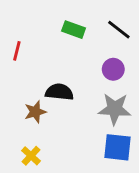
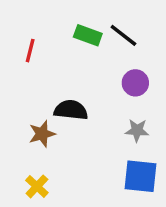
black line: (119, 30) -> (123, 35), moved
red line: (17, 51) -> (30, 51), moved
gray star: (115, 109) -> (137, 130), size x0.6

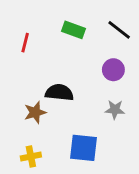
black line: (123, 35) -> (119, 30), moved
blue square: (140, 176) -> (84, 148), moved
yellow cross: (37, 186) -> (31, 157), turned 36

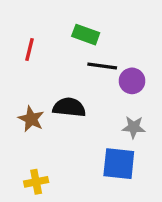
black line: (119, 30) -> (102, 66), moved, turned -30
brown star: (35, 112) -> (31, 119), moved, turned -30
blue square: (84, 148) -> (119, 164), moved

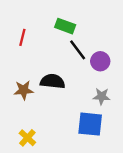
black line: (102, 66) -> (78, 50), turned 45
brown star: (31, 119) -> (24, 90), turned -30
yellow cross: (36, 182) -> (27, 138), turned -36

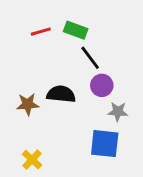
red line: (22, 37) -> (41, 32), moved, turned 60
purple circle: (100, 61) -> (102, 85), moved

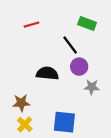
green rectangle: (76, 30) -> (87, 23), moved
brown star: (28, 104) -> (21, 103), moved
blue square: (105, 144) -> (64, 122), moved

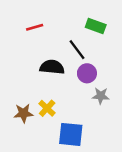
black semicircle: (47, 73) -> (52, 67), moved
yellow cross: (25, 124) -> (47, 108), moved

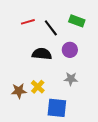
black line: (77, 50) -> (51, 28), moved
purple circle: (87, 73) -> (70, 50), moved
gray star: (101, 96) -> (71, 79), moved

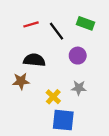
black semicircle: (42, 54) -> (34, 60), moved
yellow cross: (38, 87) -> (53, 97), moved
brown star: (19, 91) -> (21, 81), moved

